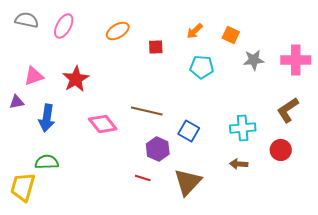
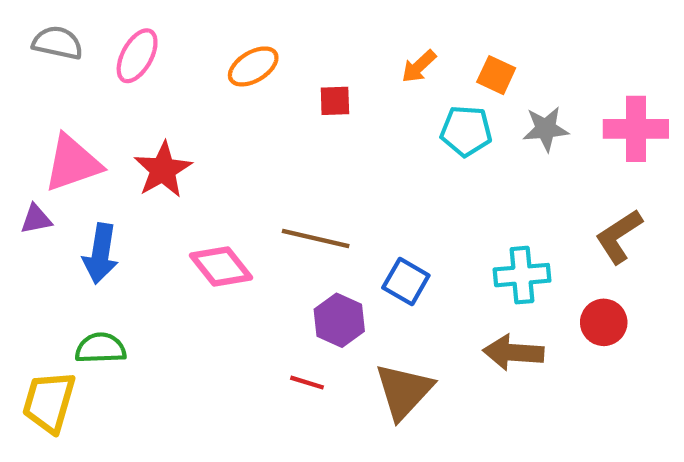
cyan pentagon: (202, 67) -> (466, 131), moved
pink triangle: (34, 76) -> (73, 163), size x1.4
brown arrow: (239, 164) -> (513, 352), size x1.5

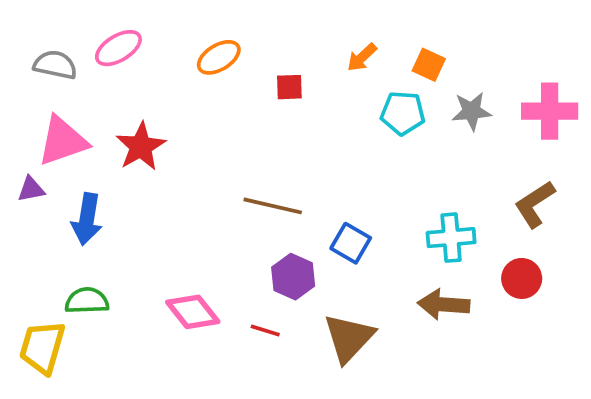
gray semicircle: (58, 43) -> (55, 65), moved
pink ellipse: (137, 56) -> (118, 48), turned 30
pink diamond: (221, 266) -> (193, 312), moved

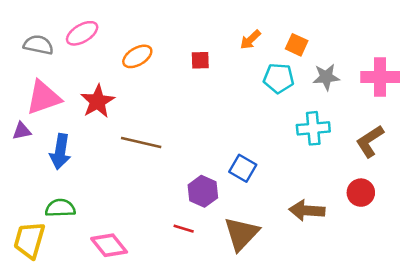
orange ellipse: (219, 57) -> (137, 56), moved
brown line: (273, 206) -> (141, 142), moved
cyan cross: (451, 238) -> (313, 128), moved
pink diamond: (193, 312) -> (109, 245), moved

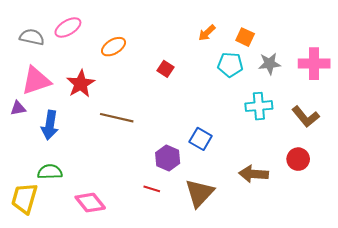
red square: (200, 60) -> (166, 69), moved, turned 35
brown L-shape: (370, 141) -> (306, 117), turned -96

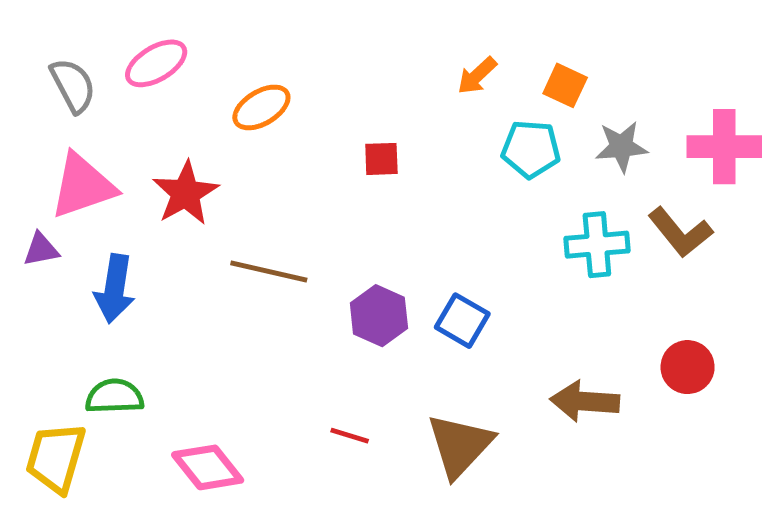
gray semicircle: (32, 37) -> (73, 85), turned 50
red square: (166, 69) -> (381, 159), turned -35
brown L-shape: (306, 117) -> (680, 232), moved
purple hexagon: (168, 158) -> (379, 316), moved

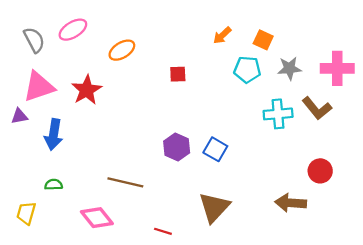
brown line: (269, 272) -> (125, 182), moved
green semicircle: (115, 396) -> (54, 185), size x0.7
brown arrow: (585, 401) -> (291, 203), moved
red line: (350, 436) -> (163, 231), moved
yellow trapezoid: (56, 458) -> (26, 213), size x0.7

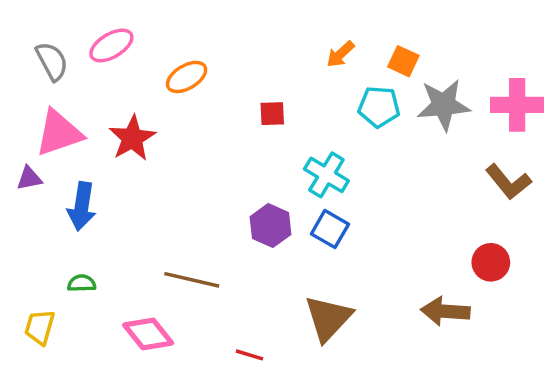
gray star: (289, 68) -> (444, 105), size x1.4
brown L-shape: (317, 108) -> (508, 182), moved
cyan cross: (278, 114) -> (326, 175), moved, turned 36

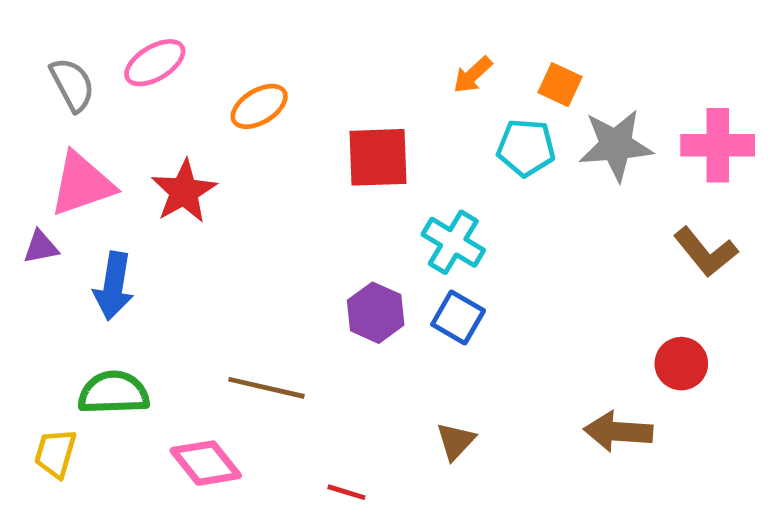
red square: (272, 114) -> (378, 157), size x1.8
green semicircle: (82, 283) -> (114, 393), size x1.8
brown triangle: (328, 318) -> (456, 441), size x0.6

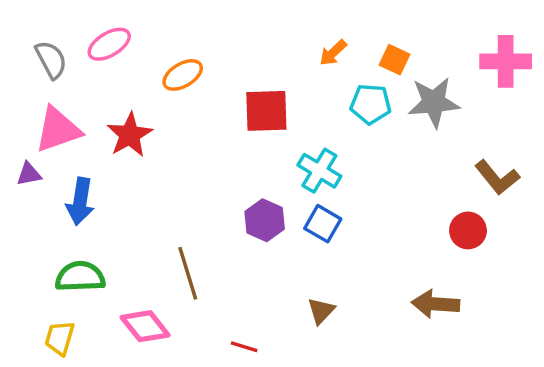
pink cross: (718, 145) -> (506, 61), moved
red circle: (681, 364) -> (468, 230), moved
brown line: (266, 388) -> (188, 273), turned 60
yellow trapezoid: (55, 453) -> (60, 338), moved

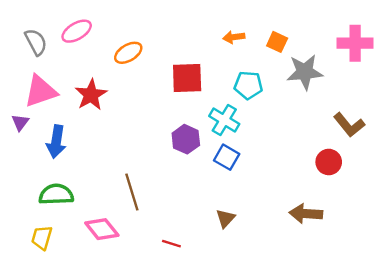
orange arrow: (333, 53) -> (234, 37), turned 35
cyan pentagon: (371, 104) -> (248, 85), moved
purple triangle: (29, 174) -> (20, 122), turned -42
purple hexagon: (265, 220) -> (186, 139), moved

